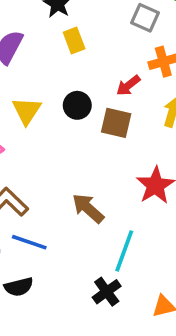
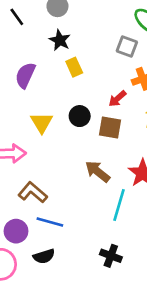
brown arrow: (88, 208) -> (98, 172), moved
cyan line: (124, 251) -> (119, 205), moved
black cross: (107, 292) -> (111, 256), turned -30

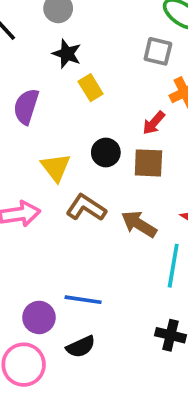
brown L-shape: (33, 192) -> (86, 208), moved

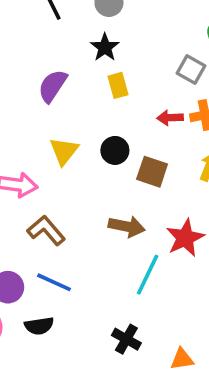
red arrow: (154, 123) -> (170, 118), moved, turned 30
brown L-shape: (86, 208) -> (46, 230), moved
brown arrow: (139, 224) -> (127, 227), turned 144

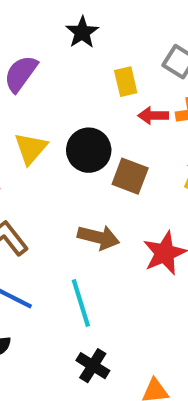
yellow rectangle: (118, 85) -> (126, 82), moved
black circle: (115, 150) -> (89, 150), size x1.4
cyan line: (148, 275) -> (81, 303), moved, turned -45

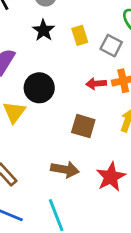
yellow rectangle: (126, 82) -> (80, 35), moved
black circle: (89, 150) -> (39, 88), moved

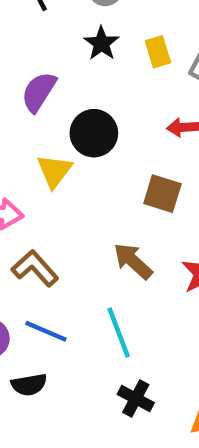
brown arrow: (65, 169) -> (133, 261), turned -148

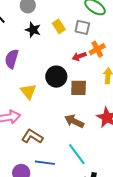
black circle: (94, 133) -> (56, 77), moved

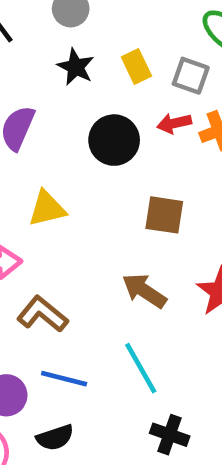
red arrow: (79, 56) -> (174, 123), moved
black circle: (56, 77) -> (114, 140), moved
yellow triangle: (28, 91) -> (47, 209), turned 48

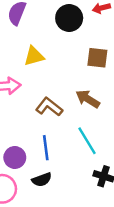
brown L-shape: (42, 314) -> (49, 107), moved
blue line: (64, 379) -> (46, 148), turned 70

